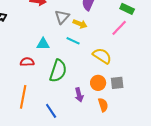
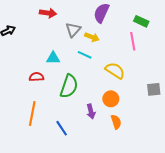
pink line: (119, 28) -> (133, 41), turned -54
gray square: (117, 83) -> (154, 89), moved

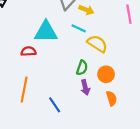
cyan triangle: (53, 58) -> (46, 32), size x1.6
yellow semicircle: (115, 71) -> (97, 44), moved
green semicircle: (69, 86) -> (82, 68), moved, size x0.6

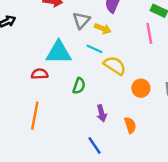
green semicircle: (82, 68) -> (79, 86), moved
orange circle: (106, 74) -> (141, 88), moved
blue line: (55, 105) -> (94, 145), moved

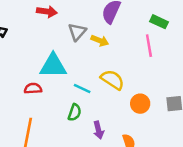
cyan line: (94, 49) -> (82, 88), moved
green semicircle: (79, 86) -> (75, 112), moved

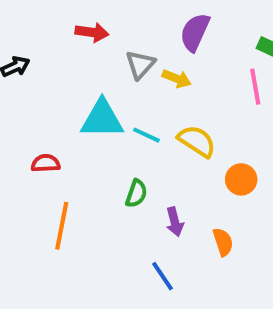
red semicircle: (33, 88) -> (46, 163), moved
cyan line: (82, 88) -> (146, 135), moved

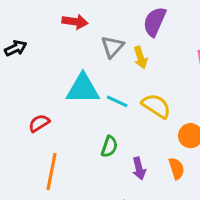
yellow arrow: (177, 79) -> (141, 58), turned 50
red semicircle: (46, 163) -> (39, 123), turned -30
orange semicircle: (223, 242) -> (176, 168), moved

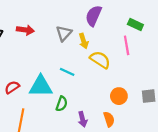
red arrow: (75, 22) -> (25, 30), moved
cyan triangle: (83, 89) -> (41, 86), moved
yellow semicircle: (156, 106) -> (100, 60), moved

